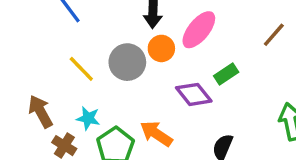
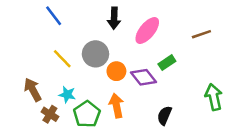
brown line: (274, 35) -> (201, 34), turned 30
orange circle: (161, 48) -> (116, 71), moved
orange arrow: (156, 134) -> (116, 106), turned 45

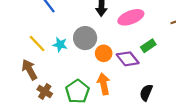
pink ellipse: (147, 31) -> (131, 17), turned 30
yellow line: (62, 59) -> (37, 43), moved
cyan star: (67, 95) -> (60, 45), moved

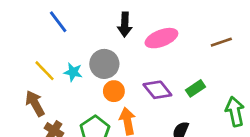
green rectangle: (148, 46) -> (195, 88), moved
orange circle: (104, 53) -> (114, 91), moved

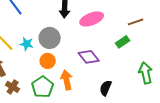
green rectangle: (195, 88) -> (123, 42), moved
orange circle: (114, 91) -> (48, 61), moved

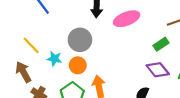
cyan star: (27, 44) -> (54, 59), moved
purple diamond: (89, 57) -> (158, 70), moved

